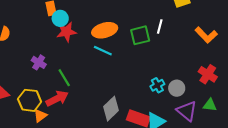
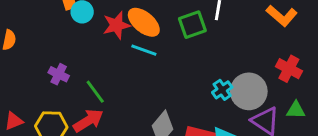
orange ellipse: (105, 30) -> (144, 22), turned 60
red star: (66, 32) -> (116, 25), moved
gray circle: (177, 88) -> (249, 91), size x1.6

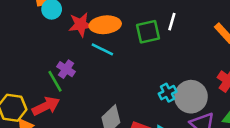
orange ellipse: (144, 22) -> (105, 25), turned -52
purple cross: (59, 74) -> (66, 69), moved

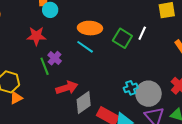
red star: (81, 25) -> (36, 36), moved
green square: (148, 32) -> (122, 38), turned 36
red arrow: (46, 106) -> (67, 88), moved

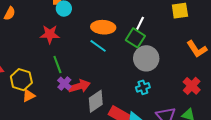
white line: (142, 33) -> (140, 23), moved
purple cross: (55, 58) -> (64, 83), moved
gray circle: (148, 94) -> (146, 58), moved

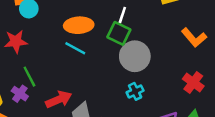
purple cross: (64, 83) -> (20, 94), moved

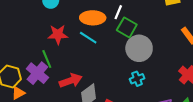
white line: (122, 15) -> (118, 12), moved
red star: (16, 42) -> (58, 34), moved
purple cross: (20, 94) -> (37, 73), size x1.5

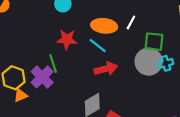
green square: (127, 27) -> (154, 42), moved, turned -30
cyan cross: (137, 79) -> (166, 63), moved
red arrow: (71, 81) -> (106, 69), moved

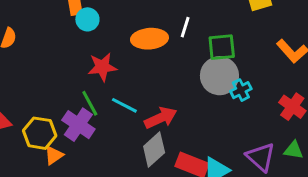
cyan line: (98, 46) -> (124, 105), moved
cyan cross: (166, 63) -> (241, 90), moved
red arrow: (106, 69) -> (161, 118), moved

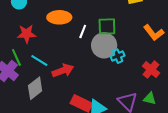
white line: (185, 27) -> (83, 31), moved
gray diamond: (154, 149) -> (35, 88), moved

